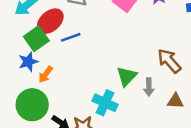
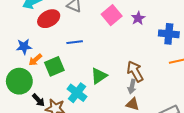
blue line: (71, 37) -> (75, 42), moved
green square: (36, 39) -> (54, 66), moved
gray arrow: (149, 87) -> (132, 87), moved

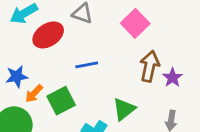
purple star: (138, 18) -> (172, 78), moved
brown arrow: (135, 71) -> (150, 66), moved, turned 45

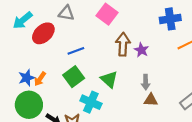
blue star: (17, 76) -> (27, 78), moved
green square: (61, 101) -> (74, 77), moved
green triangle: (124, 109) -> (109, 79), turned -30

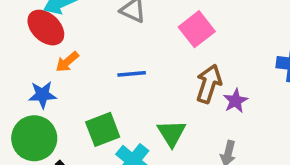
red ellipse: (43, 33) -> (46, 28), moved, turned 70
green square: (74, 77) -> (103, 129), moved
orange arrow: (40, 79) -> (67, 62), moved

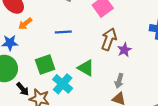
green triangle: (172, 133) -> (86, 68), turned -30

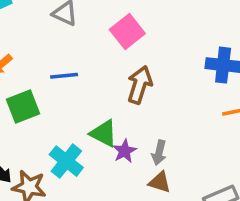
purple star: (124, 50) -> (125, 151), moved
green square: (45, 64) -> (23, 107), moved

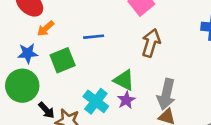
purple star: (125, 151) -> (126, 100), moved
gray arrow: (159, 153) -> (166, 94), size x1.6

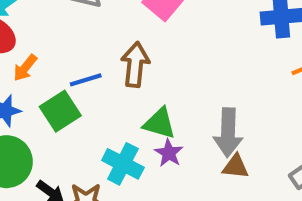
blue line: (94, 37) -> (86, 80), moved
brown arrow: (151, 43) -> (135, 65), moved

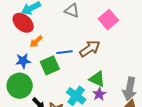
brown arrow: (135, 65) -> (90, 49), turned 40

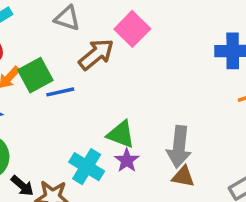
brown arrow: (90, 49) -> (96, 54), moved
green square: (50, 65) -> (35, 75), moved

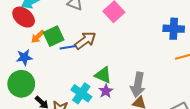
brown arrow: (96, 54) -> (85, 40), moved

